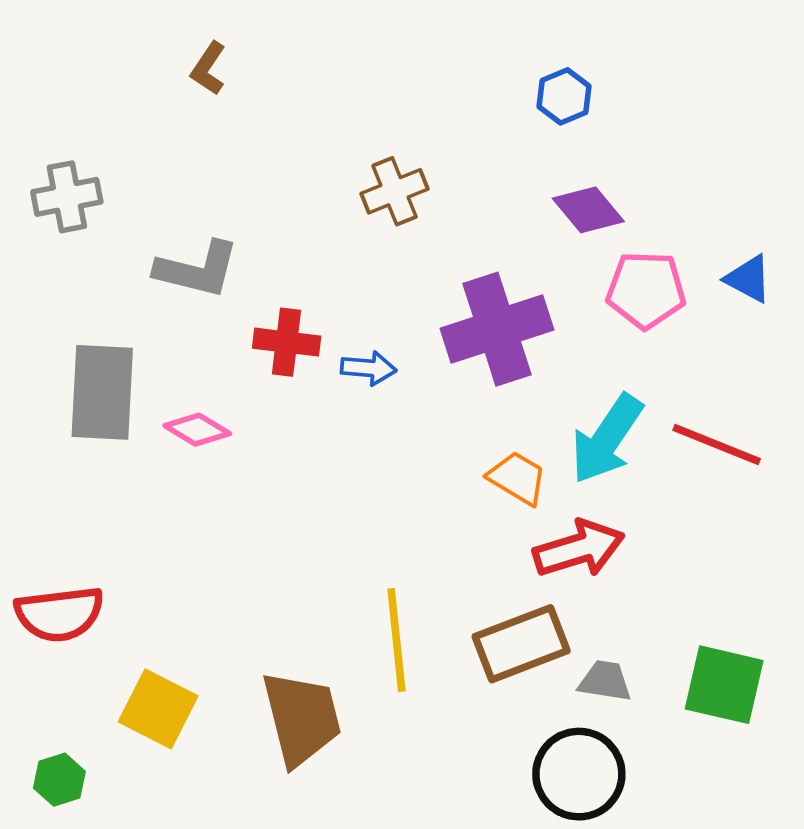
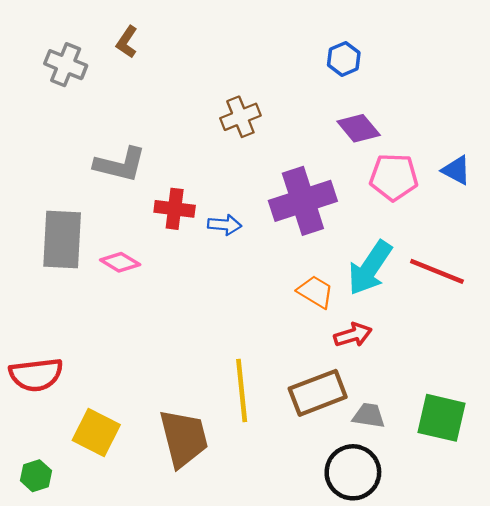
gray cross: (67, 197) -> (66, 65), moved, turned 33
red arrow: (579, 549) -> (353, 335), size x0.7

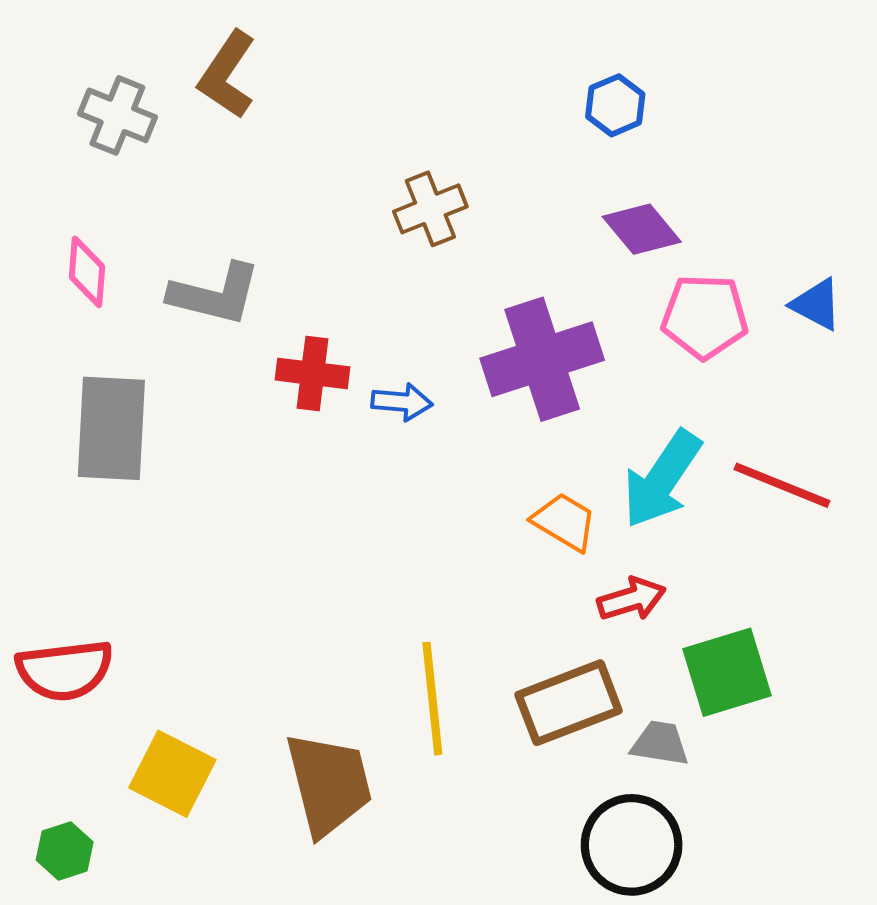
brown L-shape: (127, 42) -> (227, 75), size x1.5
pink diamond: (120, 262) -> (87, 272), moved, turned 63
green square: (441, 418) -> (727, 672), moved, turned -30

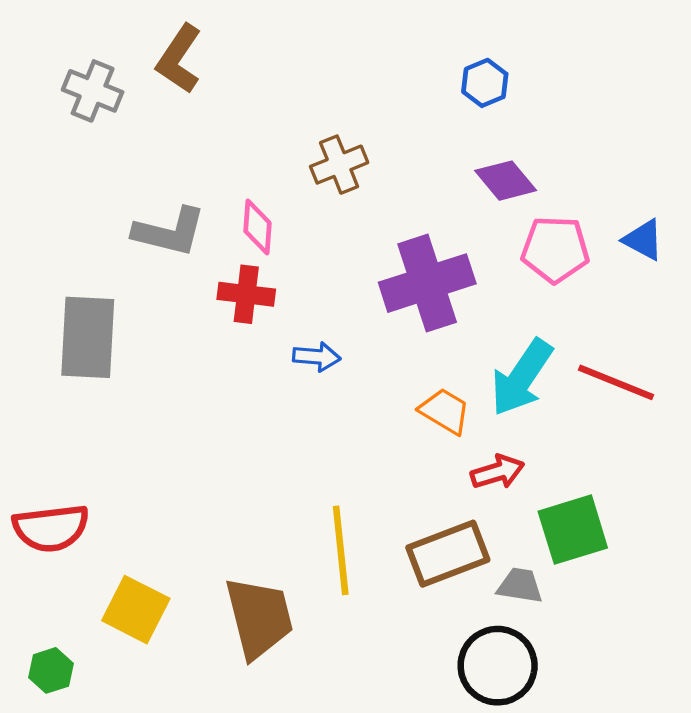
pink diamond: (87, 272) -> (257, 227), moved
blue arrow: (402, 402) -> (317, 357), moved

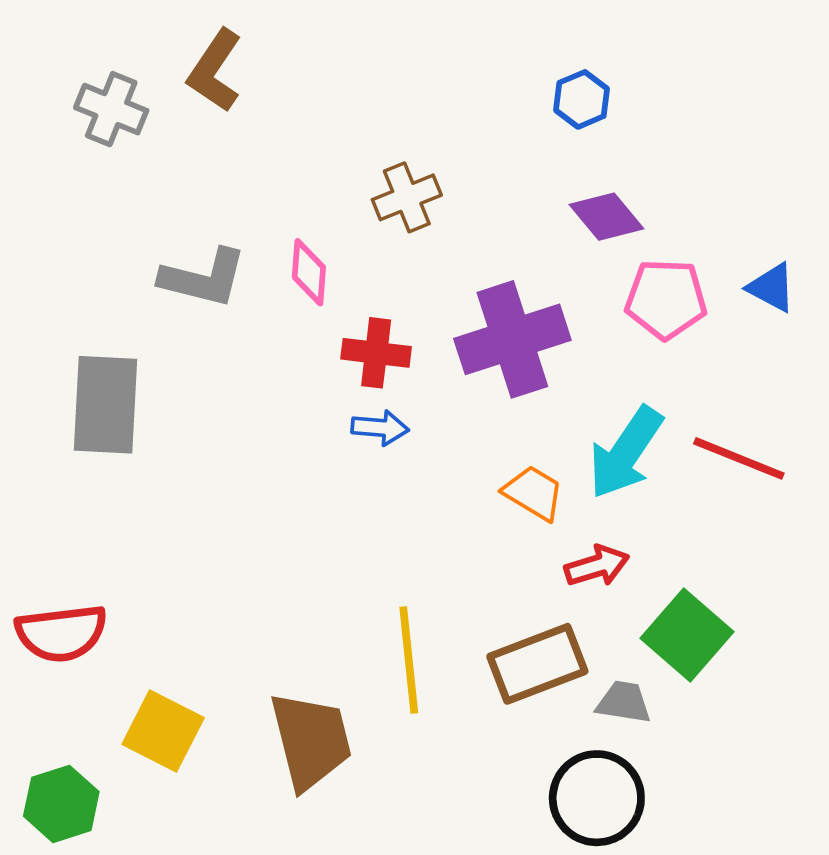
red cross: (246, 294) -> (376, 353), moved
green square: (573, 530) -> (687, 635), turned -32
green hexagon: (51, 670) -> (61, 804), size x1.4

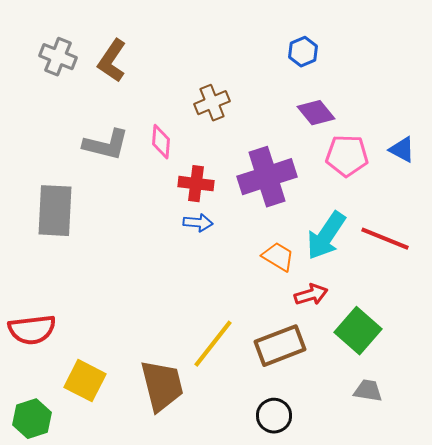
brown L-shape: (215, 71) -> (112, 61), moved
yellow line: (409, 660) -> (213, 344), turned 44
gray trapezoid: (624, 702) -> (368, 391), moved
black circle: (597, 798) -> (274, 416), moved, size x0.7

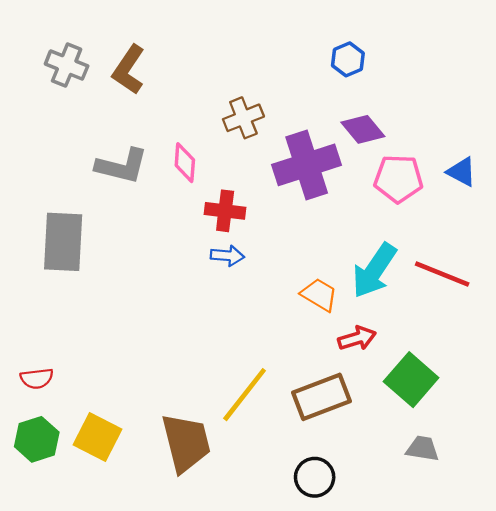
purple cross: (267, 177) -> (307, 165), moved
red semicircle: (32, 330) -> (37, 378), size x0.6
green hexagon: (32, 419) -> (37, 439), moved

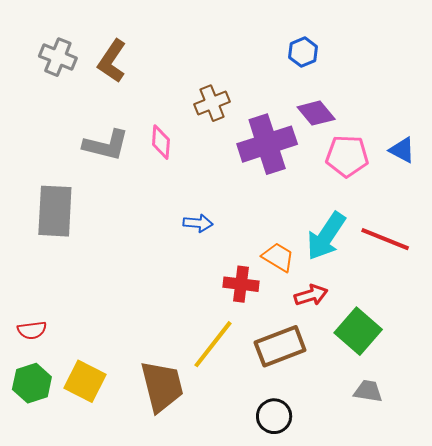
red cross: (225, 211) -> (241, 284), moved

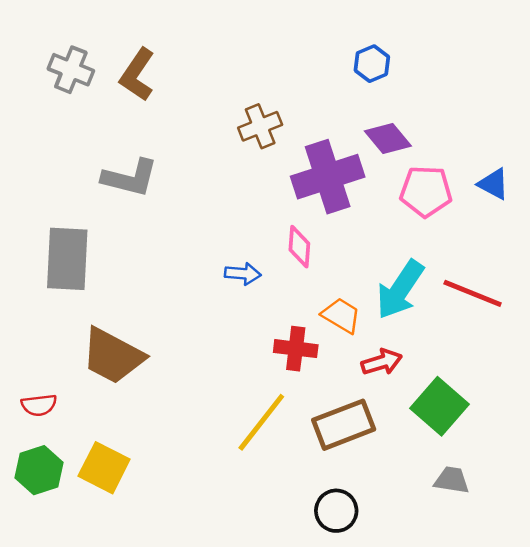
pink diamond: (161, 142) -> (299, 247), moved
brown trapezoid: (162, 386) -> (113, 356), moved, turned 132

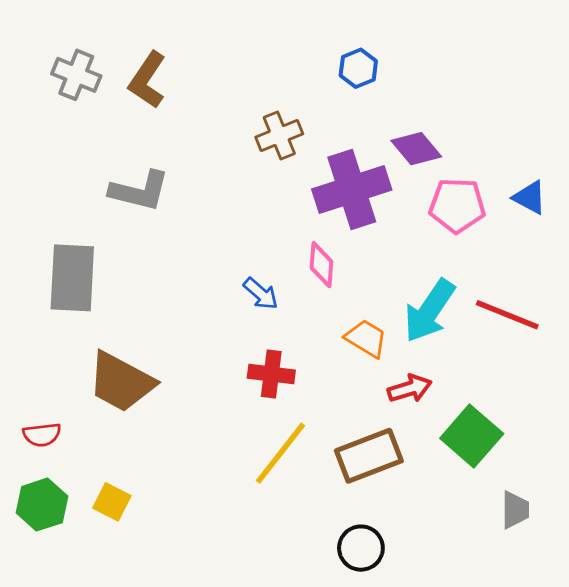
blue hexagon: (372, 64) -> (358, 68), moved
blue arrow: (243, 274) -> (261, 294), turned 36
red cross: (296, 349) -> (271, 374), moved
yellow square: (104, 468) -> (112, 502), size x0.7
gray trapezoid: (452, 480) -> (515, 510), moved, turned 81

